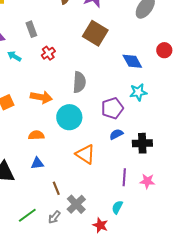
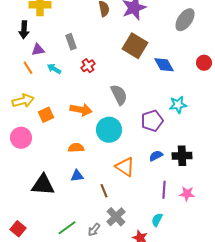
blue diamond: (132, 61) -> (164, 65), moved
gray semicircle: (79, 82) -> (119, 95), turned -30
blue semicircle: (116, 134) -> (156, 156), moved
brown line: (56, 188) -> (104, 191), moved

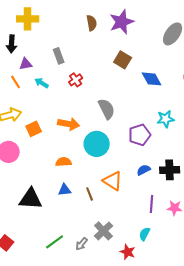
brown square: (135, 46) -> (123, 60), size x0.7
brown line: (104, 191) -> (90, 194), moved

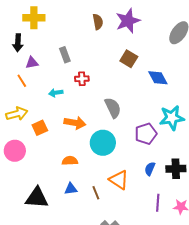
red cross: (76, 80) -> (82, 79), turned 32
cyan arrow: (42, 83) -> (56, 93), moved, turned -40
cyan star: (166, 119) -> (172, 118), size x1.4
blue semicircle: (144, 170) -> (150, 169), turned -40

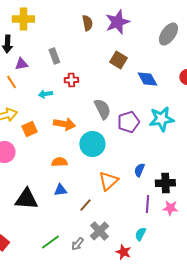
purple pentagon: (146, 134) -> (128, 122), moved
black cross: (176, 169) -> (165, 183), moved
orange triangle: (119, 180) -> (108, 181), turned 45
brown line: (96, 193) -> (85, 205), moved, turned 64

